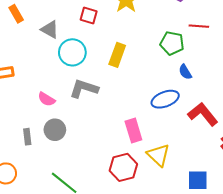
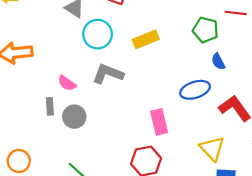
yellow rectangle: (117, 55) -> (146, 39), turned 45
gray rectangle: (27, 137) -> (50, 106), moved
yellow triangle: (158, 155) -> (212, 149), moved

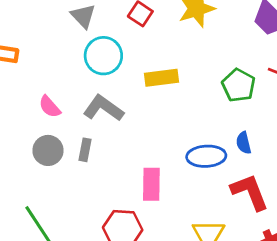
blue semicircle: (218, 62) -> (244, 143), moved
gray rectangle: (50, 106) -> (85, 150), moved

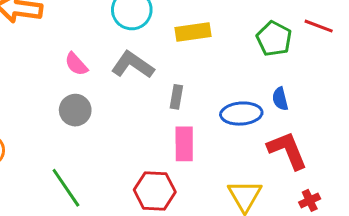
gray rectangle: (85, 150) -> (176, 97), moved

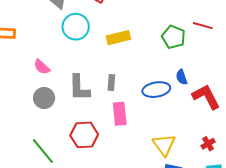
gray L-shape: (133, 65) -> (79, 88), moved, turned -120
red L-shape: (287, 150) -> (206, 97), moved
red hexagon: (155, 191) -> (84, 135), moved

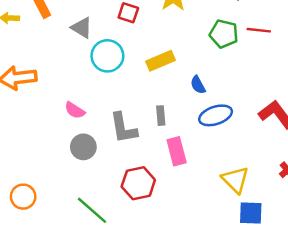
green pentagon: (173, 37) -> (224, 34), moved
blue semicircle: (182, 77) -> (198, 85), moved

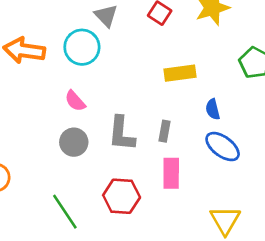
cyan circle: (107, 56) -> (82, 47), moved
blue ellipse: (216, 115) -> (223, 147), turned 40

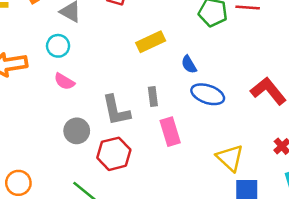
cyan circle: (82, 47) -> (58, 46), size x0.7
pink semicircle: (75, 101) -> (64, 82), moved
red hexagon: (122, 196) -> (114, 154), moved

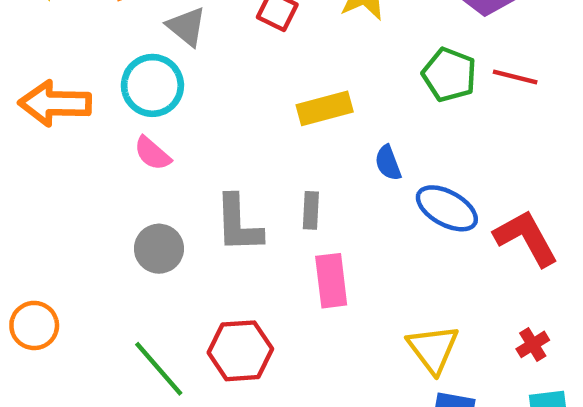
cyan circle: (58, 46) -> (152, 85), size x1.4
blue ellipse: (208, 94) -> (447, 208), moved
red hexagon: (114, 154) -> (240, 351), moved

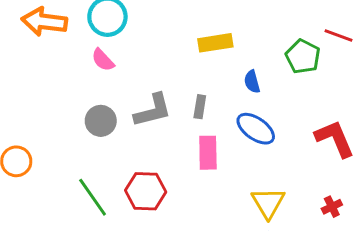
green pentagon: (449, 75) -> (303, 57), moved
blue ellipse: (447, 208) -> (256, 129), moved
gray L-shape: (238, 224) -> (153, 110), turned -108

